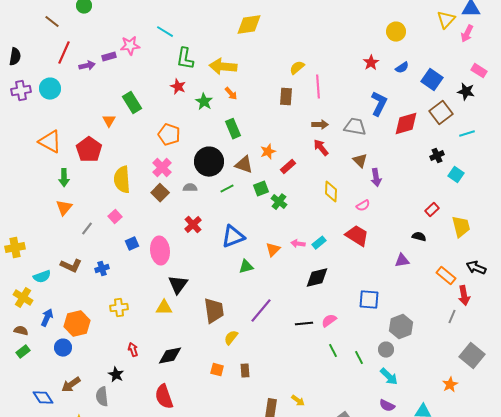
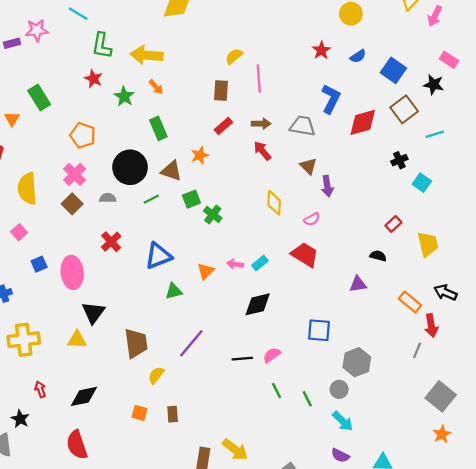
red rectangle: (288, 167) -> (223, 126), moved
yellow cross: (119, 308) -> (24, 340), size x1.5
orange star: (450, 385) -> (442, 434), moved
yellow arrow: (298, 401) -> (235, 450), size x1.6

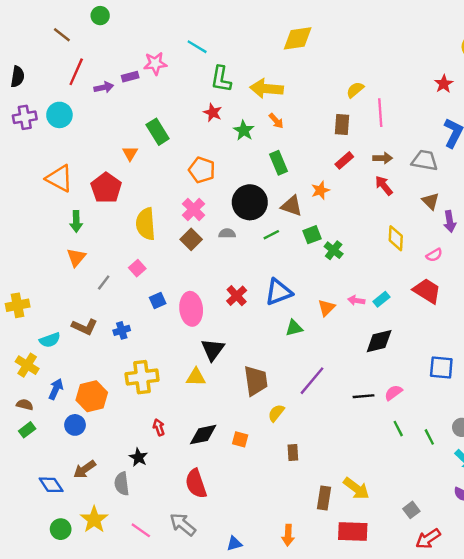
red cross: (111, 242) -> (237, 296), moved
orange square: (139, 413) -> (240, 439), moved

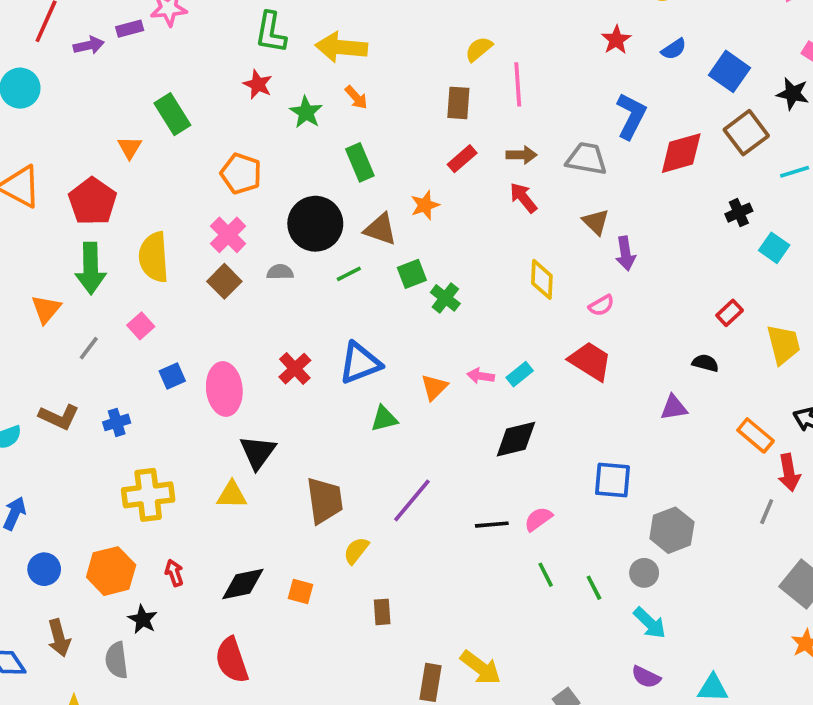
green arrow: (76, 221) -> (91, 268), moved, size x1.5
orange hexagon: (92, 396) -> (111, 571), moved
brown arrow: (85, 469) -> (59, 638), turned -70

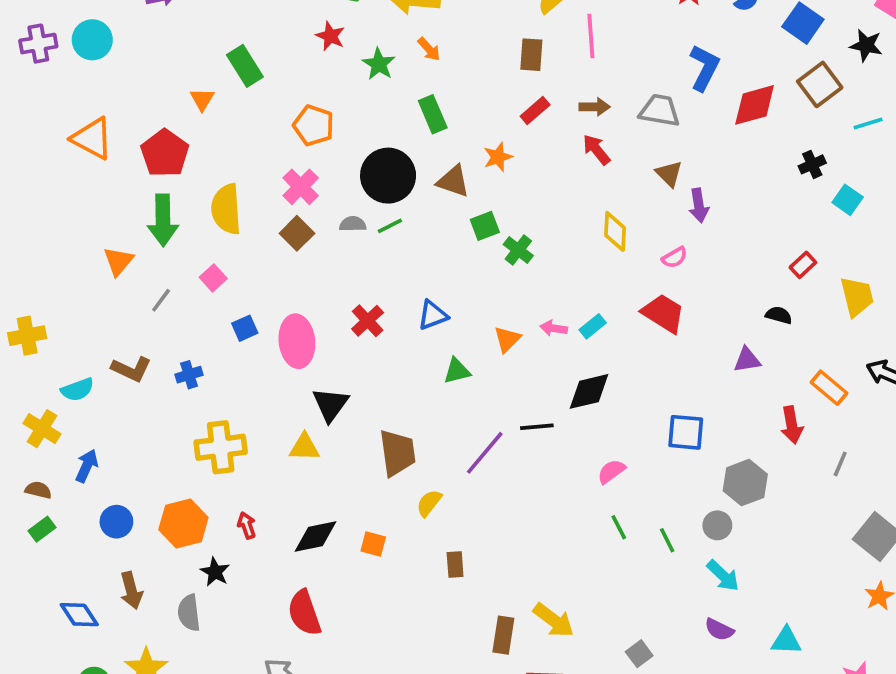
green line: (349, 274) -> (390, 226), moved
blue triangle: (360, 363) -> (433, 315), size x0.7
red arrow: (789, 473) -> (792, 425), moved
black line: (492, 525) -> (537, 427), moved

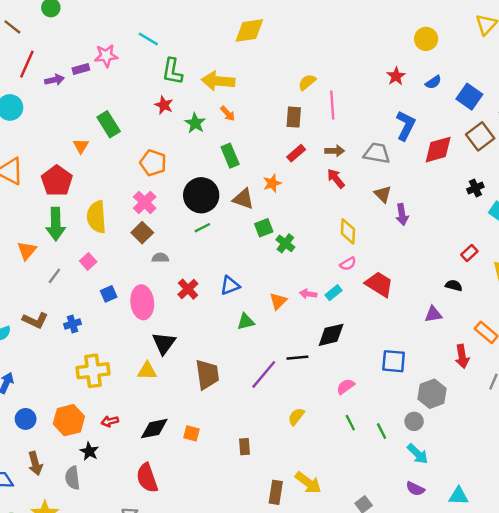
gray semicircle: (353, 224) -> (160, 258), moved
pink semicircle: (675, 257) -> (348, 264), moved
yellow semicircle: (429, 503) -> (296, 417), moved
red arrow: (247, 525) -> (110, 421), turned -84

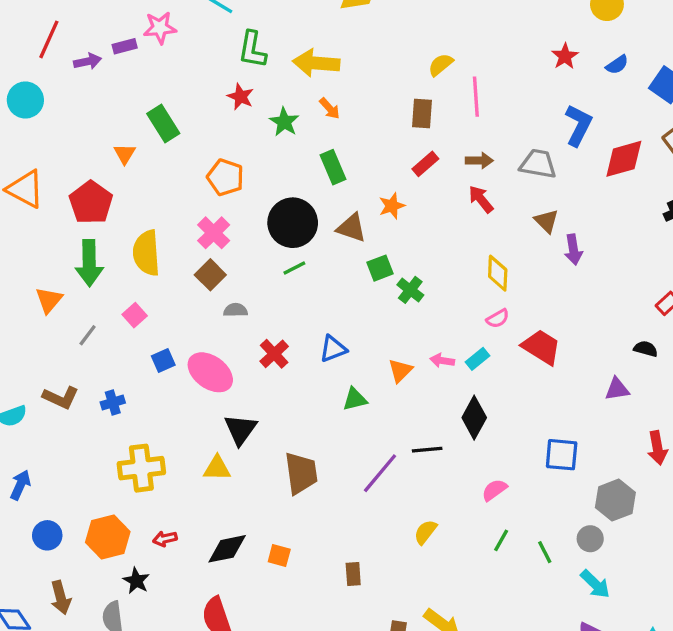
pink ellipse: (142, 302) -> (210, 372), turned -48
black diamond: (331, 335) -> (474, 418), turned -48
green line: (350, 423) -> (501, 540), turned 56

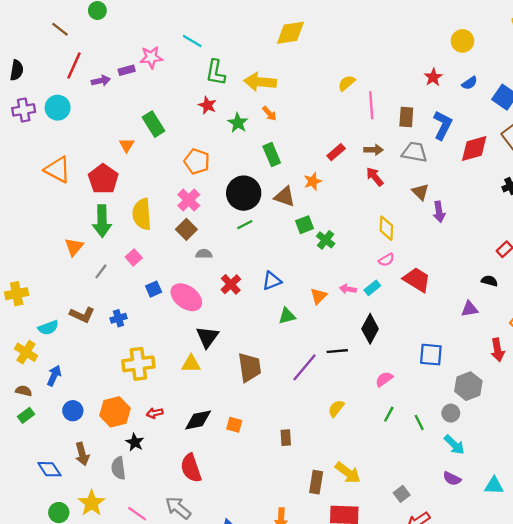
brown rectangle: (422, 113) -> (406, 117), moved

